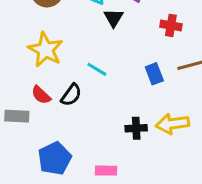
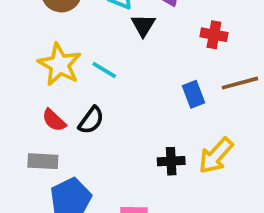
cyan line: (97, 69) -> (104, 70), moved
gray rectangle: (17, 116) -> (43, 161), moved
yellow arrow: (172, 124) -> (216, 156), turned -40

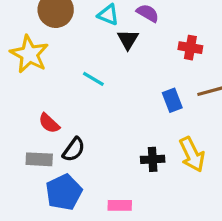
yellow star: (60, 64) -> (29, 54), moved
black semicircle: (91, 120) -> (74, 149), moved
yellow arrow: (216, 156) -> (192, 154), turned -68

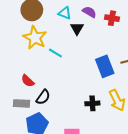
red cross: (190, 48) -> (112, 18), moved
yellow star: (29, 54) -> (35, 38), moved
blue rectangle: (172, 100) -> (105, 66), size x1.5

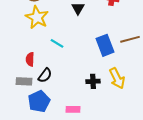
cyan line: (55, 53) -> (57, 43), moved
red semicircle: (28, 81) -> (30, 59), turned 48

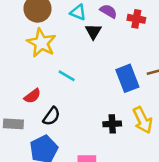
red semicircle: (30, 59) -> (32, 96), turned -128
gray rectangle: (24, 81) -> (13, 124), moved

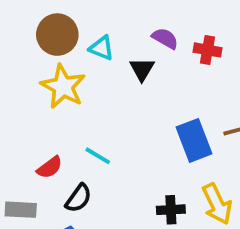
cyan triangle: (78, 12) -> (102, 48), moved
cyan line: (67, 76) -> (98, 156), moved

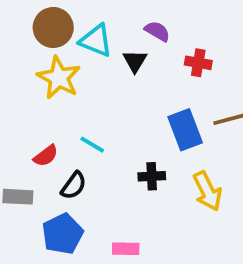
cyan triangle: (102, 48) -> (96, 41), size x1.4
red cross: (207, 50) -> (198, 63), moved
black cross: (171, 210) -> (152, 176), moved

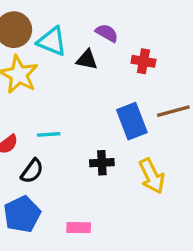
black triangle: (135, 61) -> (87, 60), turned -50
cyan line: (92, 145) -> (49, 134), turned -35

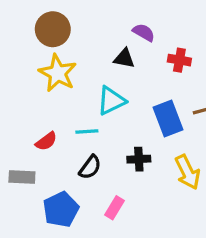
cyan triangle: (52, 41) -> (111, 101), moved, turned -48
black semicircle: (32, 171) -> (90, 167), moved
pink rectangle: (79, 228) -> (114, 208), moved, turned -60

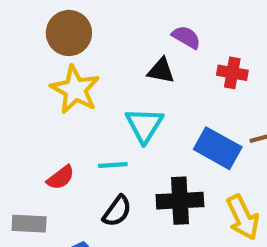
cyan triangle: (111, 101) -> (144, 125), turned -32
blue rectangle: (168, 119) -> (218, 148), turned -40
black cross: (139, 159) -> (180, 201), size x1.5

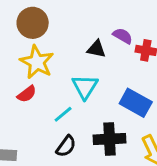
purple semicircle: (186, 37) -> (123, 36), moved
cyan line: (113, 165) -> (63, 114), turned -36
red semicircle: (61, 178) -> (27, 94), moved

